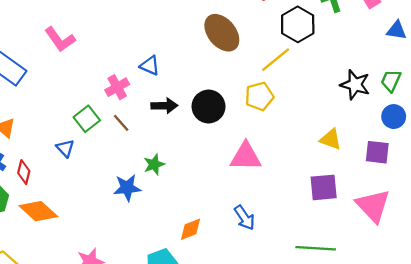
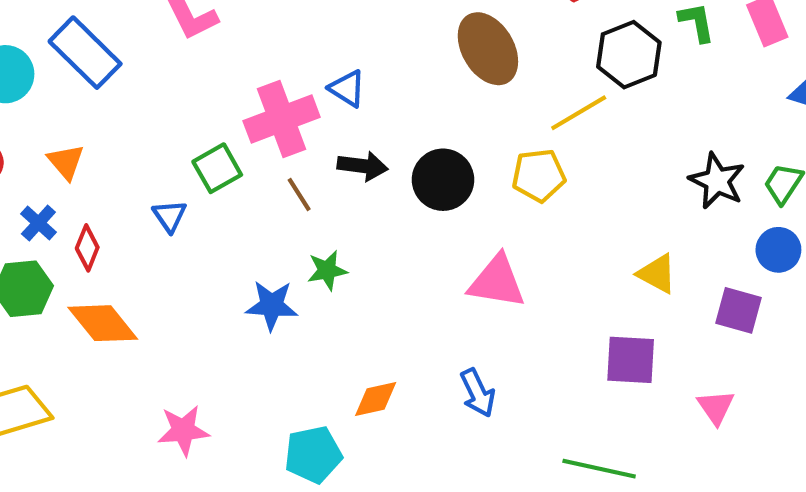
pink cross: (117, 87) -> (282, 119), size x1.6
brown line: (121, 123) -> (299, 194), moved
pink triangle: (373, 206) -> (716, 407), size x0.6

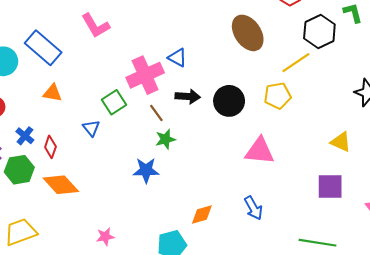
orange triangle: (66, 162) -> (53, 93), moved, turned -36
green star: (327, 270) -> (165, 139), moved
pink star: (183, 430) -> (105, 237), size x0.7

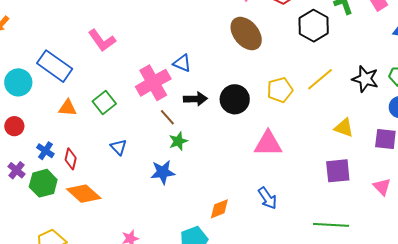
yellow line: (296, 63) -> (320, 79), moved
green square: (114, 102) -> (104, 103), moved
blue triangle: (91, 128) -> (119, 147), moved

